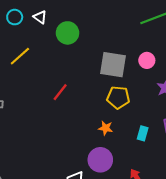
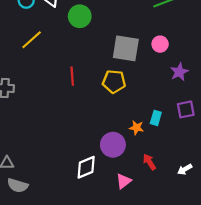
red line: (60, 92) -> (72, 76), turned -42
yellow pentagon: (118, 97) -> (114, 82), moved
orange star: (106, 128) -> (136, 128), moved

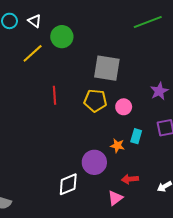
yellow line: (32, 40) -> (33, 53), moved
pink circle: (160, 44) -> (124, 107), moved
red arrow: (149, 162) -> (130, 179), turned -63
pink triangle: (124, 181) -> (115, 198), moved

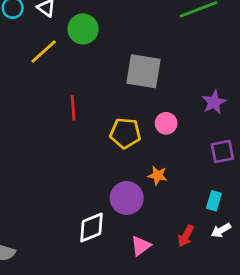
yellow pentagon: (95, 101) -> (125, 133), moved
cyan rectangle: (136, 136) -> (214, 201), moved
red arrow: (130, 179) -> (186, 236), moved, turned -56
pink triangle: (115, 198) -> (141, 246), moved

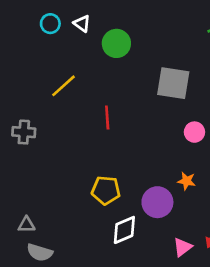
yellow line: (44, 52) -> (64, 86), moved
yellow pentagon: (125, 133) -> (106, 190), moved
pink triangle: (141, 246) -> (183, 247), moved

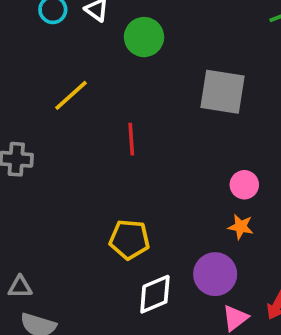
pink circle: (194, 132) -> (244, 185), moved
purple circle: (157, 202) -> (215, 274), moved

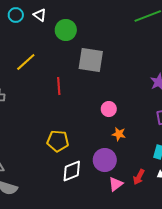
gray square: (222, 92) -> (91, 60), moved
pink circle: (244, 185) -> (109, 109), moved

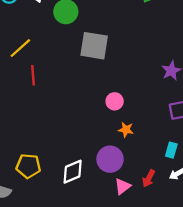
red line: (59, 86) -> (33, 75), moved
yellow pentagon: (58, 141) -> (28, 166), moved

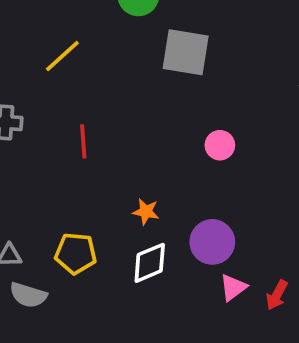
red line: (33, 75) -> (83, 141), moved
orange star: (126, 130) -> (146, 212), moved
red arrow: (149, 178) -> (277, 295), moved

